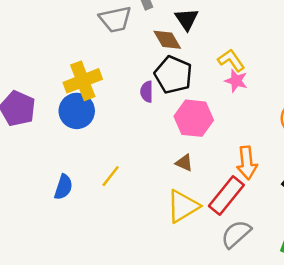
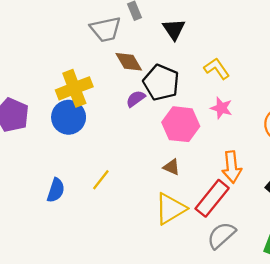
brown diamond: (167, 40) -> (129, 62), moved
pink star: (236, 81) -> (221, 108), moved
purple semicircle: (147, 92) -> (136, 99), turned 54

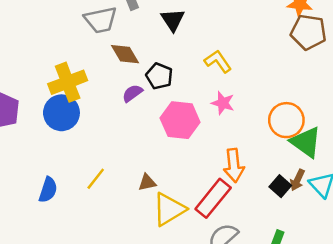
black pentagon: (161, 83) -> (159, 76), size x0.7
brown triangle: (172, 167) -> (147, 182), moved, turned -36

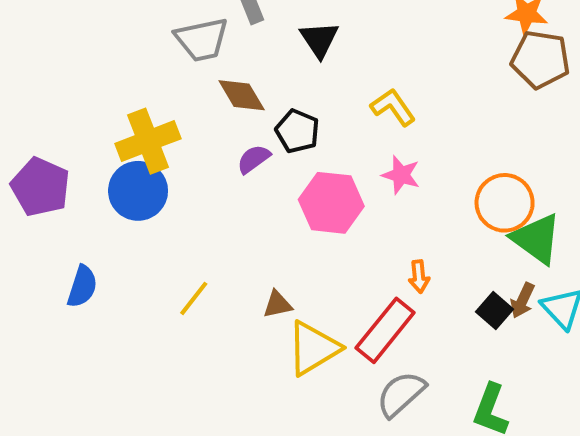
orange arrow: (234, 165) -> (419, 277), size x0.6
blue semicircle: (48, 190) -> (82, 286), moved

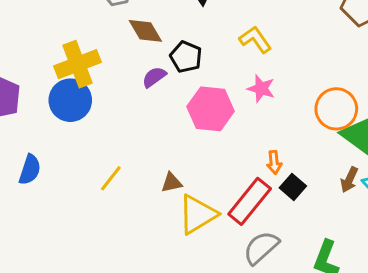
black square: (495, 310) -> (293, 187), moved

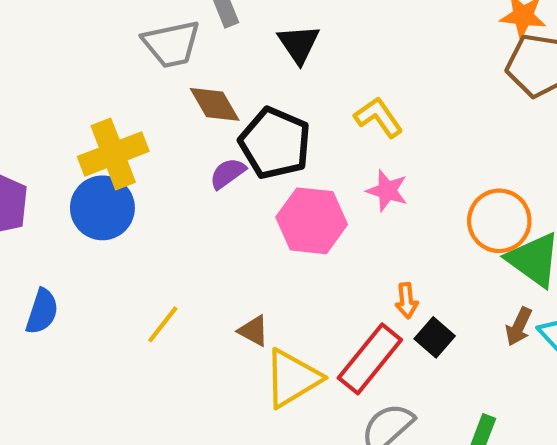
black pentagon: (186, 57) -> (275, 143), size x1.5
brown triangle: (171, 183) -> (253, 331), turned 40

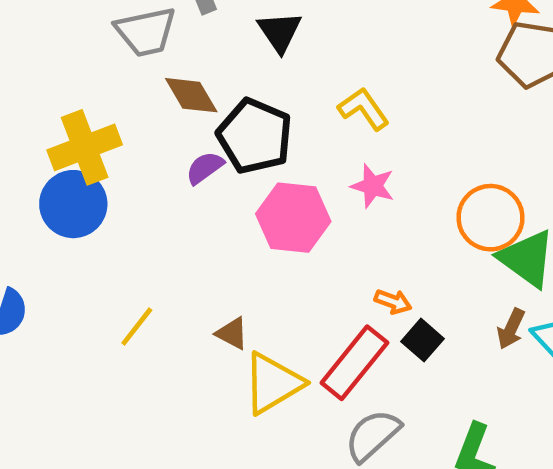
orange arrow: (407, 301) -> (393, 302), turned -64

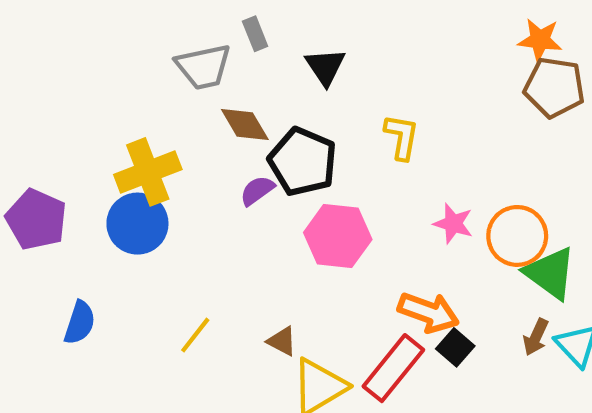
yellow L-shape: (364, 109) -> (402, 137), turned 45
pink star: (373, 186) -> (453, 224), moved
orange arrow: (393, 302) -> (428, 312), size x1.8

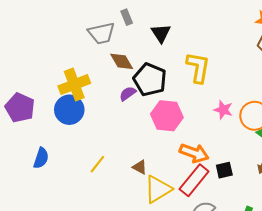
yellow L-shape: (402, 137) -> (198, 67), size x1.4
orange arrow: (428, 312) -> (194, 153), moved
black square: (455, 347) -> (224, 170), turned 36

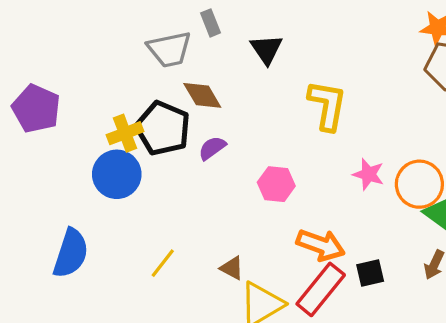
black pentagon: (150, 80) -> (163, 128), moved
yellow cross: (74, 85) -> (125, 133), size x0.7
purple pentagon: (20, 108) -> (36, 109), moved
pink hexagon: (167, 116) -> (276, 184), size x0.7
blue semicircle: (41, 158) -> (71, 253), size x1.4

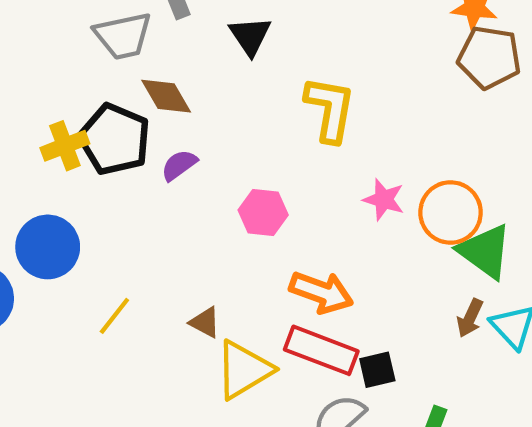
blue circle: (117, 174) -> (48, 247), moved
black square: (370, 273) -> (377, 370), moved
red rectangle: (321, 289) -> (321, 350), turned 72

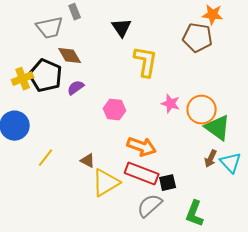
black triangle: (250, 36) -> (122, 28), moved
brown pentagon: (489, 57) -> (198, 38), moved

